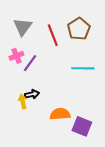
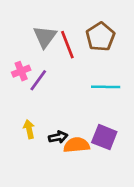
gray triangle: (23, 27) -> (45, 37), moved
black arrow: (32, 94) -> (58, 137), moved
purple square: (82, 126) -> (104, 137), moved

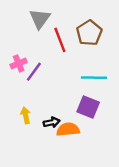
gray triangle: (45, 37) -> (40, 19), moved
purple square: (104, 137) -> (88, 107), moved

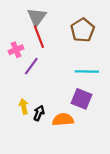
red line: (60, 40) -> (39, 37), moved
pink cross: (19, 63) -> (16, 50), moved
black arrow: (52, 122) -> (39, 113), moved, turned -56

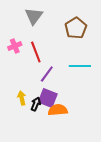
red line: (39, 37) -> (36, 52), moved
purple line: (31, 66) -> (47, 74), moved
purple square: (81, 99) -> (48, 98), moved

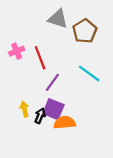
gray triangle: (34, 16) -> (58, 19), moved, turned -48
cyan line: (80, 66) -> (89, 73), turned 35

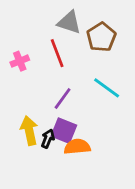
red line: (40, 58) -> (57, 53), moved
yellow arrow: (24, 109) -> (29, 131), size x1.5

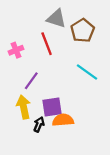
purple line: (63, 99) -> (31, 81), moved
purple square: (64, 131) -> (52, 107), turned -30
black arrow: (48, 139) -> (39, 124), moved

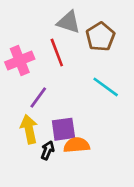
pink cross: (16, 50) -> (20, 60), size x1.5

